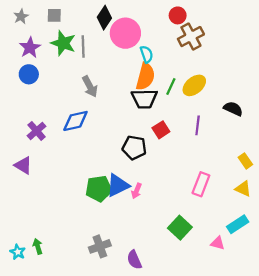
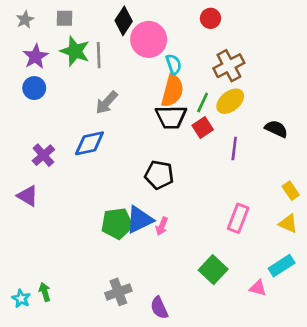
brown cross: (191, 37) -> (229, 66), moved
gray arrow: (90, 87) -> (107, 103), turned 70
red square: (161, 130) -> (203, 128), moved

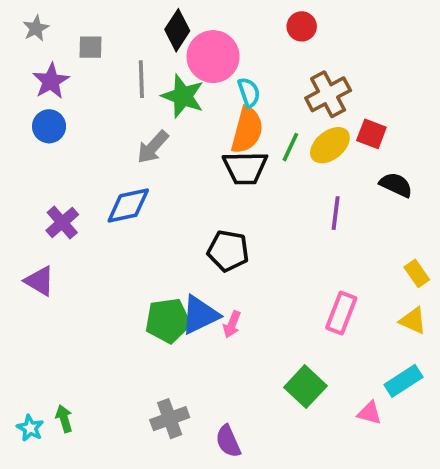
gray square: (64, 18) -> (90, 47), moved
green star: (75, 51) -> (183, 96), moved
red square: (203, 128) -> (371, 134), moved, turned -36

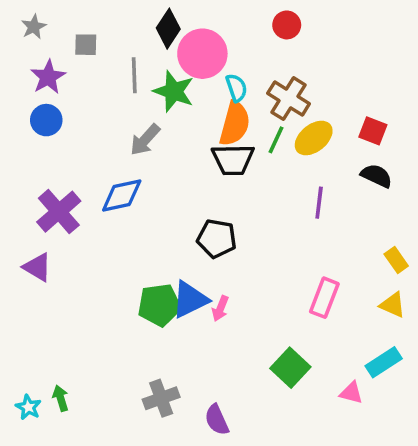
brown cross: (328, 94) -> (289, 99), moved, turned -30
red square: (371, 134) -> (373, 131), moved
purple cross: (62, 223) -> (59, 212), size x1.4

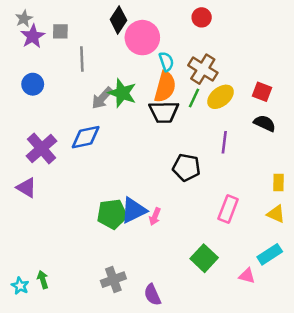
gray line: (134, 75) -> (82, 59), moved
purple star: (48, 77) -> (33, 36), moved
green star: (174, 91) -> (122, 93), moved
black pentagon: (217, 239) -> (186, 167), moved
yellow rectangle: (396, 260) -> (278, 183), turned 36

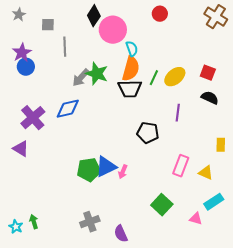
purple star: (33, 36) -> (22, 53), moved
brown cross: (203, 69) -> (216, 17), moved
yellow triangle: (276, 214) -> (206, 173), moved

